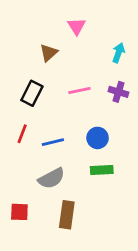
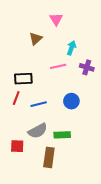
cyan arrow: (118, 53) -> (71, 48), moved
black rectangle: (32, 93) -> (23, 79), moved, turned 60
green rectangle: (102, 170) -> (62, 135), moved
red square: (19, 212) -> (17, 146), moved

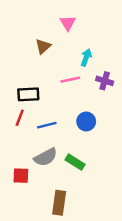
green rectangle: (62, 135) -> (75, 162), turned 35
brown rectangle: (49, 157) -> (59, 203), moved

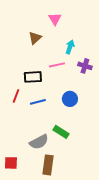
black rectangle: (28, 94) -> (33, 77), moved
gray semicircle: (46, 157) -> (39, 142), moved
red square: (21, 176) -> (11, 163), moved

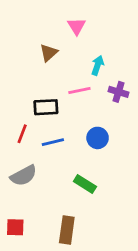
gray semicircle: (39, 142) -> (24, 176), moved

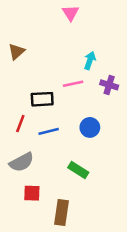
pink triangle: (77, 26) -> (71, 13), moved
brown triangle: (49, 53) -> (16, 51), moved
red square: (15, 227) -> (32, 193), moved

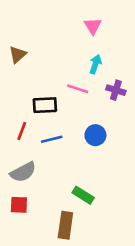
pink triangle: (71, 13) -> (93, 26), moved
pink line: (73, 84) -> (78, 89), turned 30
green rectangle: (78, 170) -> (83, 195), moved
red square: (32, 193) -> (19, 205), moved

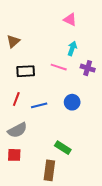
pink triangle: (93, 26) -> (70, 20), turned -32
black rectangle: (45, 105) -> (26, 71), moved

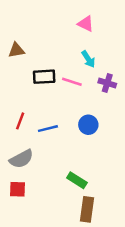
brown triangle: (13, 41) -> (16, 50), turned 32
cyan arrow: (72, 48) -> (88, 59), turned 128
black rectangle: (26, 71) -> (44, 77), moved
brown rectangle: (49, 170) -> (87, 209), moved

